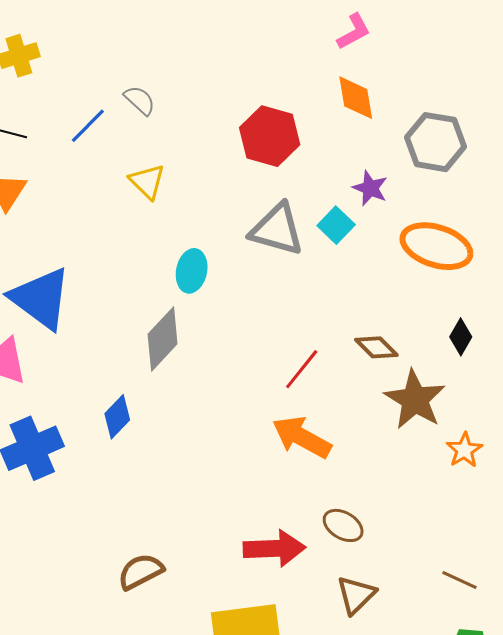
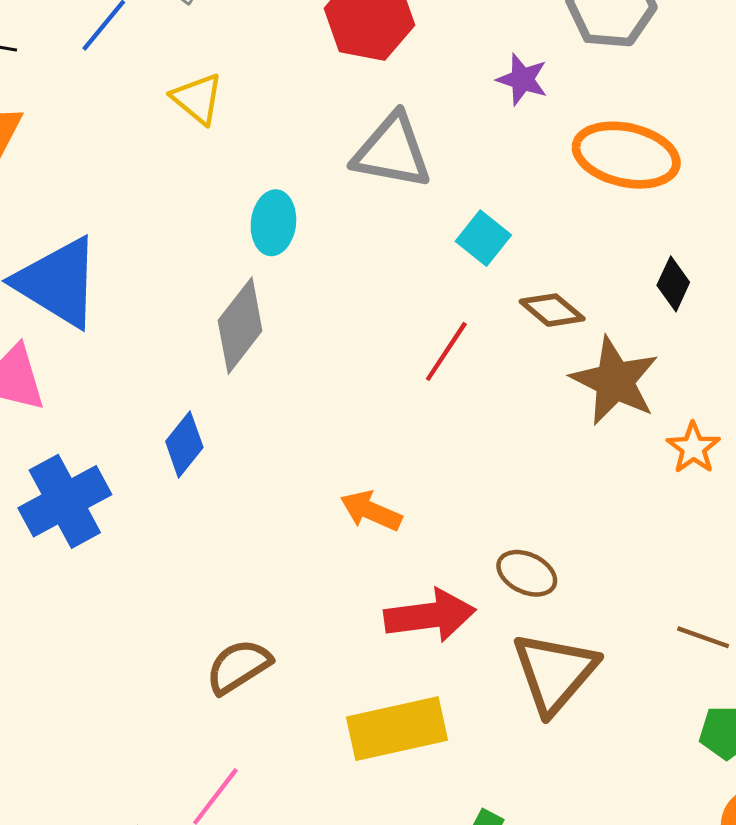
cyan square: (336, 225) -> (483, 238), moved
orange arrow: (302, 437) -> (371, 511), moved, size x0.7
brown triangle: (356, 595) -> (555, 673), size x1.5

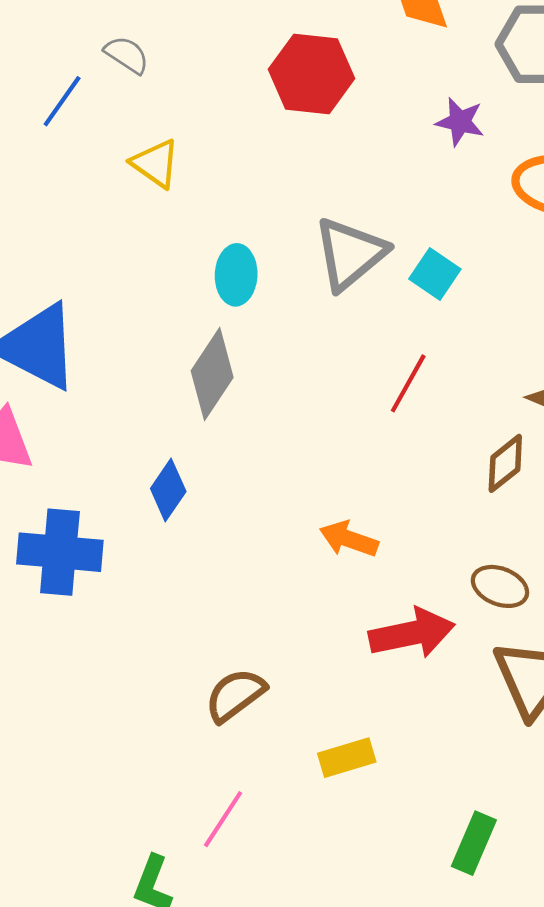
gray triangle: (392, 151) -> (350, 254), moved, turned -46
brown diamond: (552, 310) -> (505, 463), moved, turned -74
blue cross: (65, 501) -> (60, 552), turned 38
yellow rectangle: (397, 729) -> (347, 758), moved, size x0.6

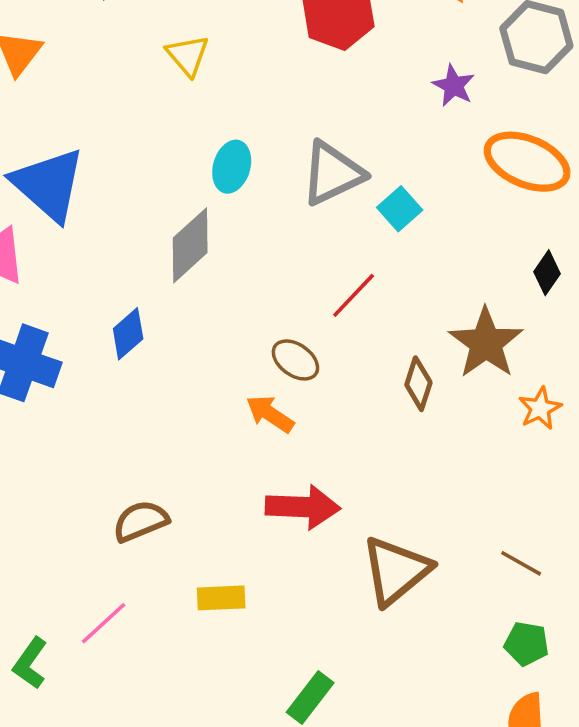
brown diamond: (505, 463) -> (418, 384), turned -48
brown ellipse: (500, 586) -> (295, 360), moved

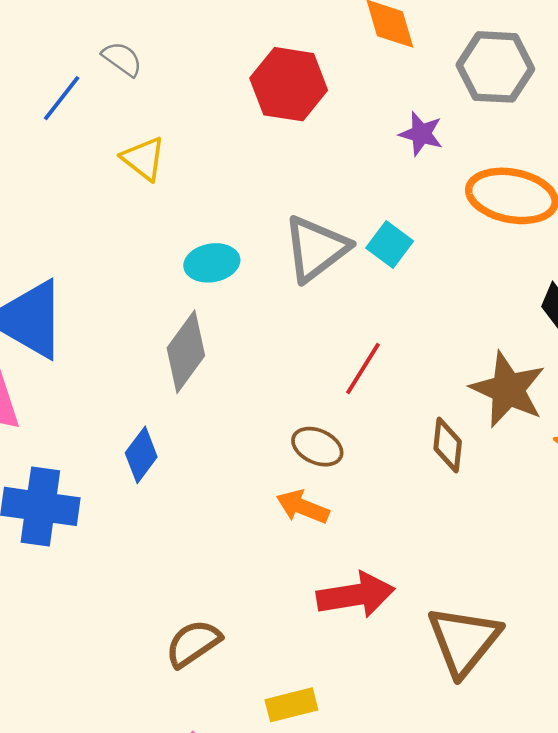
cyan ellipse: (232, 167) -> (212, 263), turned 75
cyan square: (400, 209) -> (390, 244), moved

